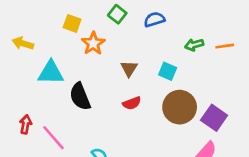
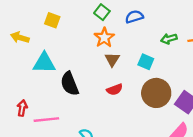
yellow square: (72, 23) -> (52, 20), moved
orange star: (93, 43) -> (104, 38), moved
pink line: (53, 138) -> (46, 120), turned -55

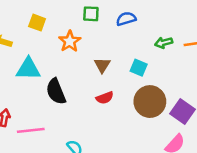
green square: (102, 12) -> (91, 14), turned -35
orange star: (104, 38) -> (70, 41), moved

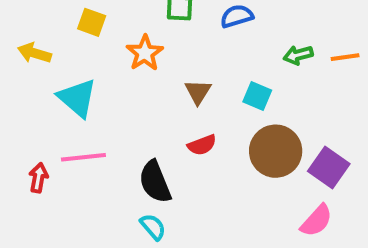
cyan triangle: (28, 69) -> (77, 98), turned 40
black semicircle: (56, 91) -> (155, 182), moved
pink line: (31, 130) -> (83, 157), moved

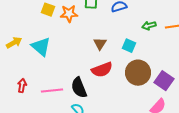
yellow arrow: (34, 53) -> (14, 43), moved, turned 133
orange star: (145, 53) -> (69, 14), moved, turned 30
red semicircle: (202, 145) -> (102, 70), size x1.5
pink line: (83, 157) -> (52, 91), moved

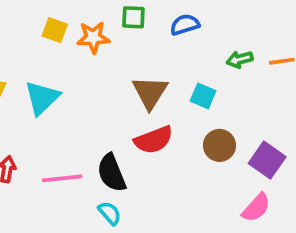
brown triangle: (100, 44) -> (150, 92), size x1.5
cyan triangle: (41, 47) -> (42, 98), turned 35
brown circle: (138, 73) -> (219, 145), size x0.7

